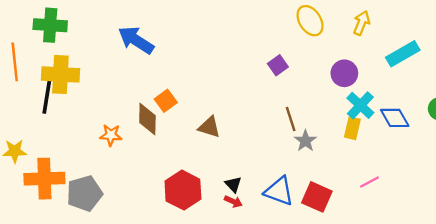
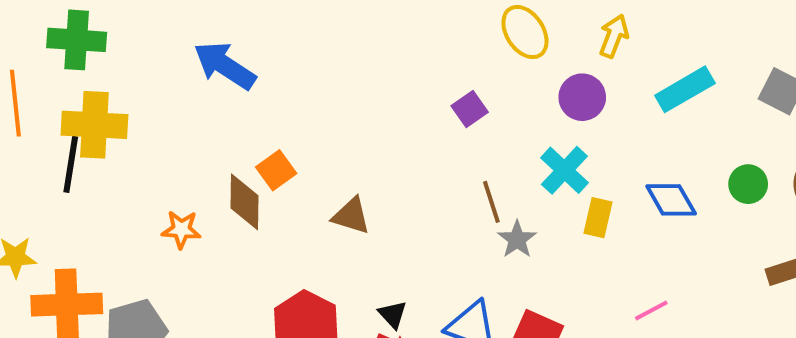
purple circle: (344, 73) -> (582, 97), moved
cyan cross: (360, 105) -> (564, 170), moved
pink line: (370, 182) -> (651, 310), moved

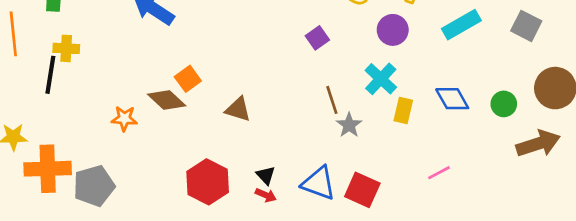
yellow cross: (94, 125) -> (66, 48), size x0.6
green circle: (748, 184) -> (504, 104), moved
brown diamond: (245, 202) -> (167, 100), turned -48

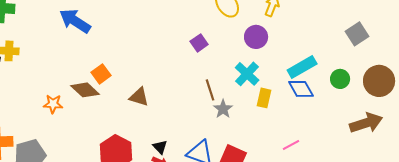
cyan rectangle: (461, 25) -> (302, 67), moved
gray square: (526, 26) -> (357, 34), turned 30
green circle: (504, 104) -> (340, 79), moved

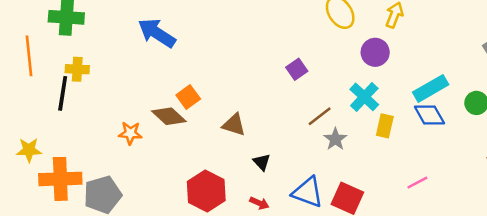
purple square: (199, 43) -> (297, 69), moved
brown line: (210, 90) -> (320, 116), turned 70
black triangle: (160, 147) -> (262, 162), moved

